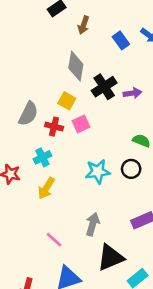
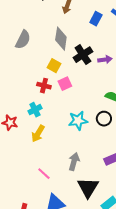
blue rectangle: (121, 40) -> (96, 19), turned 64
gray semicircle: (28, 114) -> (23, 40), moved
black triangle: (111, 258) -> (88, 188), turned -35

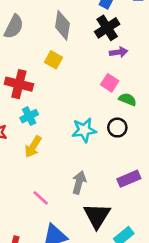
black cross: (83, 55) -> (107, 28), moved
pink square: (65, 84) -> (110, 83), moved, turned -32
red cross: (44, 86) -> (19, 84), moved, size x1.5

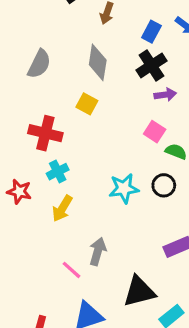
gray arrow: (79, 182) -> (98, 251), moved
black triangle: (97, 216) -> (139, 291), turned 44

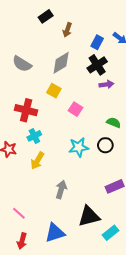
gray diamond: (98, 62) -> (61, 63), turned 50
gray semicircle: (39, 64) -> (22, 64), turned 96
pink square: (155, 132) -> (76, 109), moved
pink line: (72, 270) -> (19, 213), moved

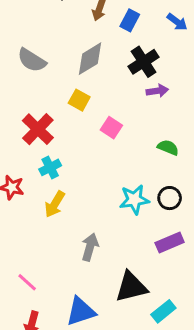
blue rectangle: (97, 42) -> (130, 20), moved
red cross: (26, 110) -> (38, 129), turned 30
black circle: (105, 145) -> (170, 198), moved
cyan star: (79, 147) -> (134, 200), moved

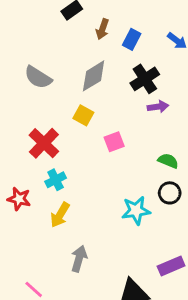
pink square: (111, 128) -> (114, 142), turned 36
black circle: (170, 198) -> (170, 193), moved
purple rectangle: (170, 242) -> (171, 266), moved
gray arrow: (90, 247) -> (79, 259), moved

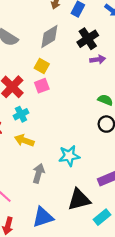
pink square: (114, 142) -> (42, 86), moved
cyan star: (136, 210) -> (69, 156), moved
yellow arrow: (60, 215) -> (24, 140), turned 78

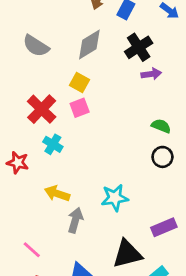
cyan cross: (21, 114) -> (53, 144), turned -32
yellow arrow: (24, 140) -> (57, 194), moved

